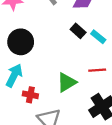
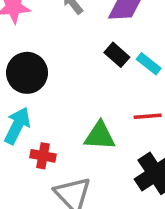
green triangle: (67, 82) -> (100, 136), turned 35

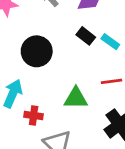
black circle: (27, 73) -> (37, 51), moved

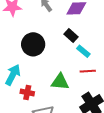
cyan rectangle: (110, 42) -> (83, 51), moved

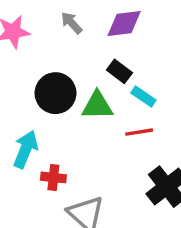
red line: (88, 71) -> (139, 132), moved
green triangle: (60, 82) -> (97, 106), moved

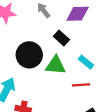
black rectangle: (119, 71) -> (61, 38), moved

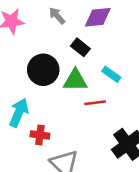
red line: (81, 85) -> (95, 103), moved

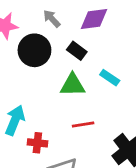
black circle: (43, 70) -> (34, 50), moved
red line: (95, 103) -> (83, 125), moved

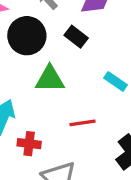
cyan rectangle: (110, 78) -> (116, 81), moved
green triangle: (73, 85) -> (50, 79), moved

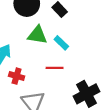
cyan rectangle: (116, 81) -> (61, 43), moved

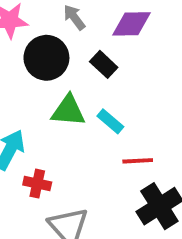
red line: (55, 68) -> (138, 161), moved

